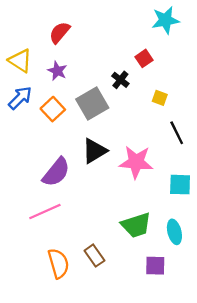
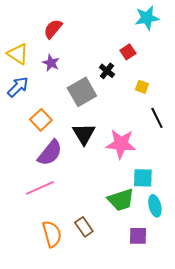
orange square: (53, 109) -> (41, 120), moved
black triangle: (94, 151) -> (84, 134), turned -30
cyan square: (180, 185) -> (143, 178), moved

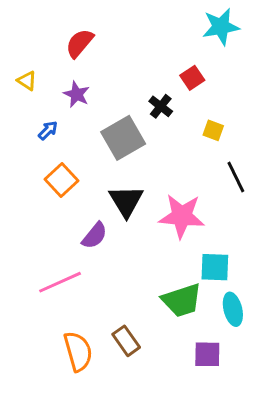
yellow triangle: (18, 54) -> (27, 81), size x0.6
blue arrow: (18, 87) -> (48, 130), moved, size x0.6
purple semicircle: (50, 153) -> (95, 236), moved, size x0.7

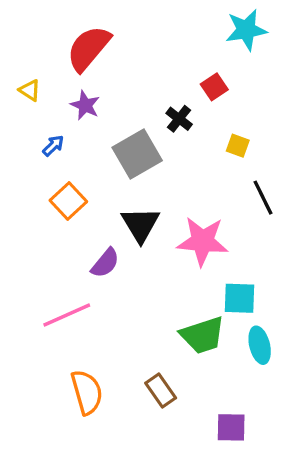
red semicircle: (80, 43) -> (89, 48), size x1.4
brown rectangle: (126, 341) -> (161, 390), moved
purple square: (207, 354) -> (231, 427), moved

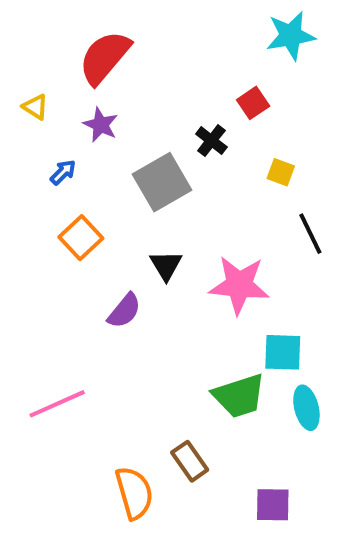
black triangle: (141, 224) -> (166, 265), size x0.7
pink line: (67, 315) -> (57, 404), moved
orange semicircle: (87, 392) -> (134, 493), moved

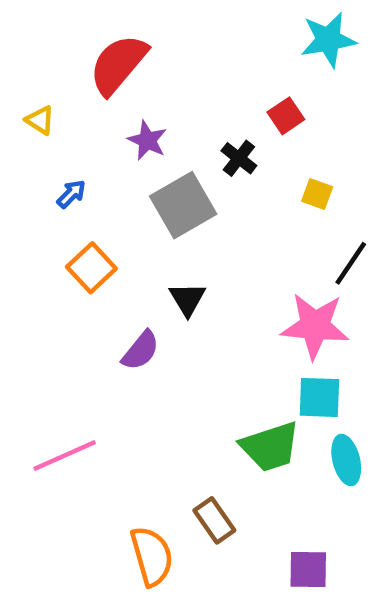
purple star: (101, 125) -> (147, 140), moved
black line: (310, 234) -> (351, 263), turned 60
pink star: (239, 285) -> (315, 326), moved

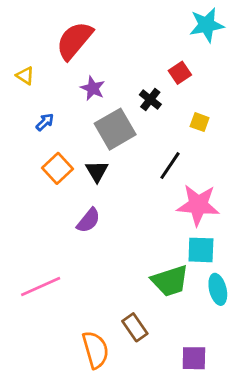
black line: (351, 263) -> (170, 166), moved
black triangle: (188, 299) -> (97, 171), moved

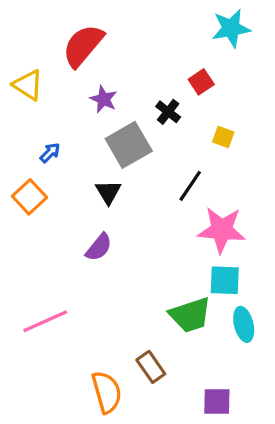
yellow triangle: (25, 76) -> (28, 85), size x1.5
blue arrow: (45, 122) -> (50, 153), moved
orange square: (58, 168) -> (30, 197), moved

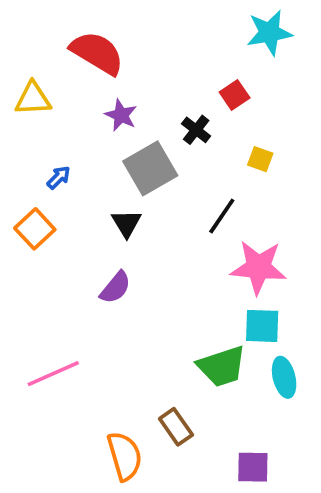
red semicircle: (83, 46) -> (97, 53), turned 81
yellow triangle: (28, 85) -> (33, 99), turned -36

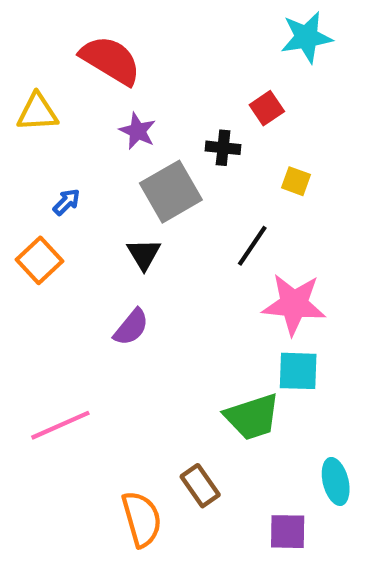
black cross: (196, 130) -> (223, 148), turned -32
cyan ellipse: (284, 377) -> (336, 481), moved

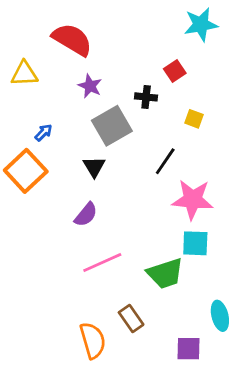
orange square: (39, 260) -> (26, 171), size x1.4
pink line: (60, 425) -> (102, 262), moved

